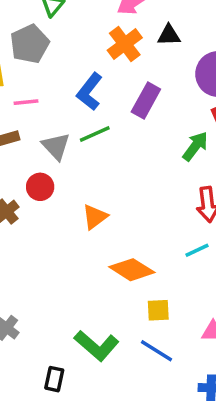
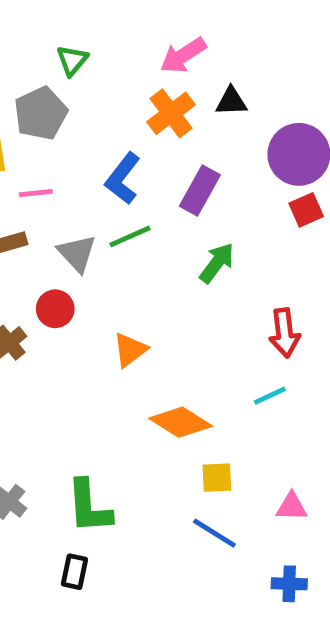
green arrow: (195, 146) -> (217, 263), moved
green L-shape: (97, 346) -> (89, 507), moved, turned 45

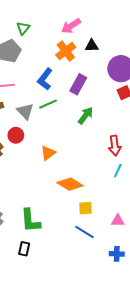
cyan line: (270, 396) -> (118, 171), moved, turned -40

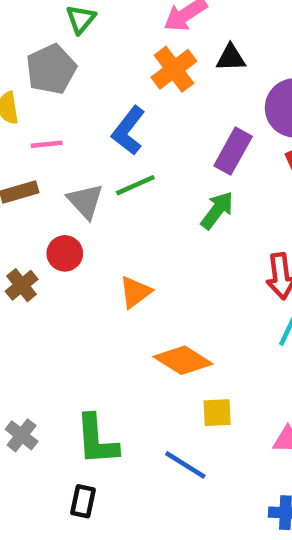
purple rectangle: (78, 84) -> (233, 151), moved
blue line: (84, 232) -> (185, 465), moved

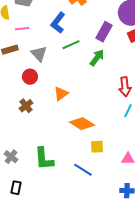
green line: (135, 185) -> (71, 45), moved
brown cross: (22, 285) -> (26, 106), moved
black rectangle: (83, 501) -> (16, 188), moved

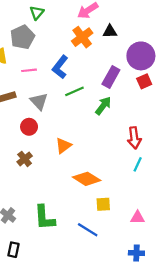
pink line: (22, 29) -> (29, 70), moved

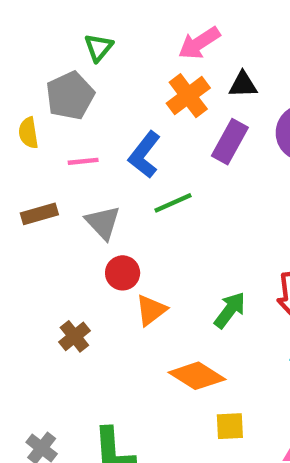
purple rectangle: (111, 77) -> (230, 142), moved
green arrow: (103, 106) -> (230, 310), moved
red circle: (29, 127) -> (123, 273), moved

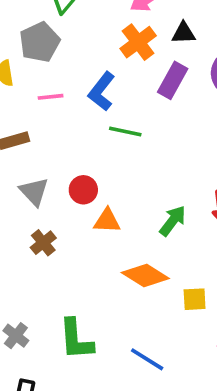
green line: (173, 203) -> (125, 131), turned 36
gray triangle: (103, 223) -> (34, 192), moved
orange triangle: (151, 310) -> (107, 221), turned 40
yellow square: (230, 426) -> (195, 299), moved

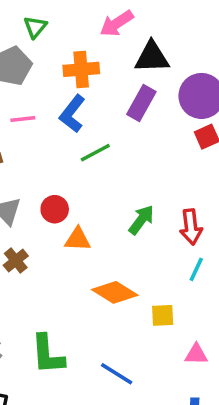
black triangle: (184, 33) -> (152, 57), size x1.5
orange cross: (138, 42) -> (81, 69), moved, turned 32
green line: (125, 131) -> (95, 153), turned -40
green arrow: (173, 221) -> (141, 220), moved

